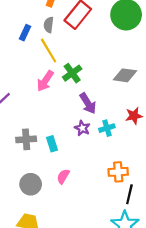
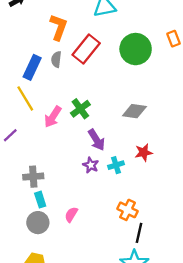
blue rectangle: (25, 33) -> (32, 67), size x1.5
yellow line: (49, 51) -> (25, 98), moved
cyan rectangle: (52, 144) -> (40, 200), moved
orange cross: (118, 172) -> (128, 210), turned 30

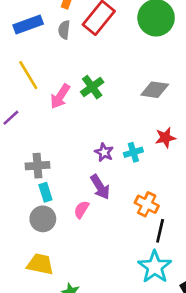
blue rectangle: (32, 67) -> (28, 24), moved, turned 45
purple arrow: (96, 140) -> (100, 187), moved

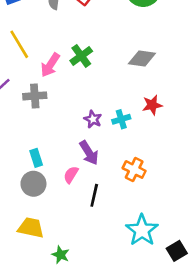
gray cross: (37, 166) -> (35, 96), moved
black line: (160, 231) -> (94, 195), moved

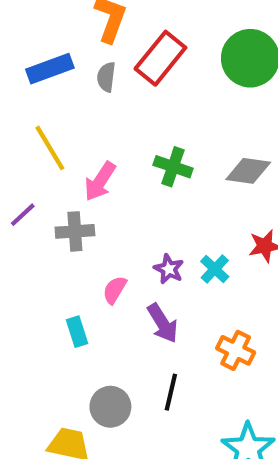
green cross: (81, 56) -> (173, 167), moved, turned -35
cyan cross: (121, 119) -> (215, 269), turned -30
pink semicircle: (71, 175) -> (115, 290), moved
gray circle: (33, 184) -> (110, 407), moved

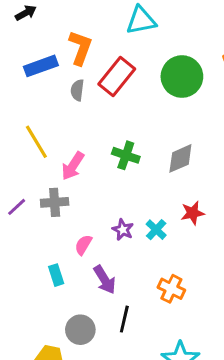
blue rectangle: (50, 69) -> (41, 66), moved
gray diamond: (248, 171) -> (180, 158), turned -32
purple line: (23, 215) -> (17, 207), moved
purple arrow: (163, 323) -> (105, 280), moved

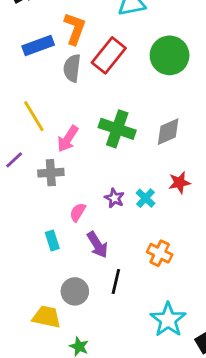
gray semicircle: (77, 90) -> (72, 68), size x1.4
green cross: (126, 155) -> (117, 129), size x1.4
purple line: (17, 207) -> (14, 160), moved

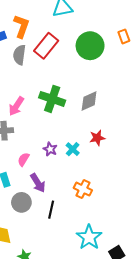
gray circle: (75, 291) -> (21, 202), moved

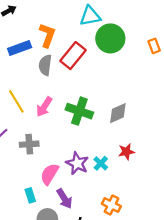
green circle: (90, 46) -> (110, 38), moved
pink arrow: (16, 106) -> (44, 107), moved
purple star: (50, 149) -> (77, 163), size x1.5
pink semicircle: (23, 159) -> (49, 174), size x1.5

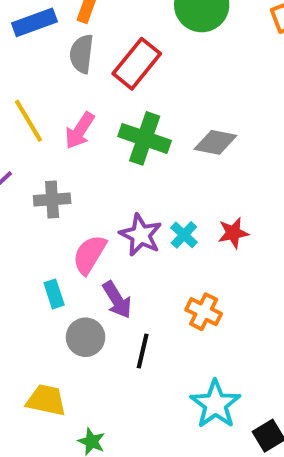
red rectangle: (73, 56) -> (137, 64), moved
gray diamond: (118, 113) -> (215, 142), turned 35
red star: (126, 152) -> (233, 233), moved

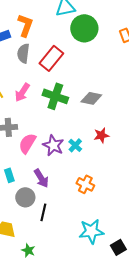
red star: (233, 233) -> (101, 135), moved
pink semicircle: (89, 255) -> (27, 143), moved
black line: (143, 351) -> (43, 212), moved
cyan star: (215, 404) -> (91, 231), turned 30

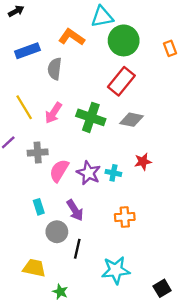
orange L-shape: (25, 25) -> (72, 37), moved, turned -75
red rectangle: (51, 58) -> (121, 81), moved
cyan cross: (75, 145) -> (113, 173), turned -32
orange cross: (85, 184) -> (125, 217), turned -30
cyan star: (91, 231) -> (116, 270), moved

